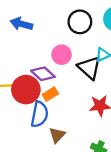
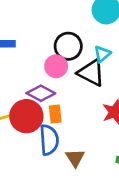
black circle: (80, 22) -> (68, 46), moved
orange rectangle: (50, 94) -> (55, 114), turned -49

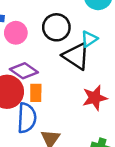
pink circle: (56, 66) -> (16, 33), moved

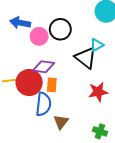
black circle: (56, 27) -> (60, 29), moved
purple diamond: (24, 71) -> (44, 67), turned -30

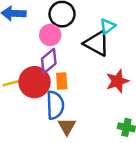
pink circle: (39, 36) -> (50, 35), moved
purple diamond: (44, 67) -> (49, 61), turned -40
brown triangle: (61, 122) -> (67, 126), moved

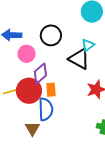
pink circle: (50, 35) -> (27, 54), moved
brown triangle: (67, 126) -> (32, 129), moved

